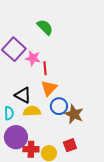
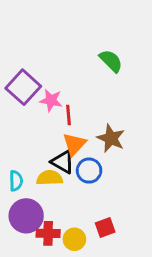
green semicircle: (45, 27) -> (111, 61), moved
black triangle: (23, 95) -> (63, 162), moved
brown star: (74, 114) -> (111, 138), moved

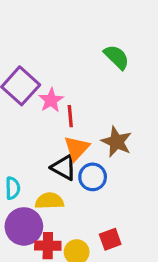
pink star: (51, 100) -> (51, 100), turned 30
yellow semicircle: (50, 178) -> (49, 201), moved

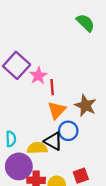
green semicircle: (117, 57) -> (85, 23), moved
black triangle: (64, 167) -> (53, 141), moved

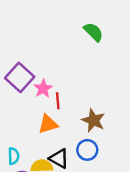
orange triangle: (57, 110) -> (48, 124), moved, turned 30
blue circle: (68, 131) -> (87, 150), moved

